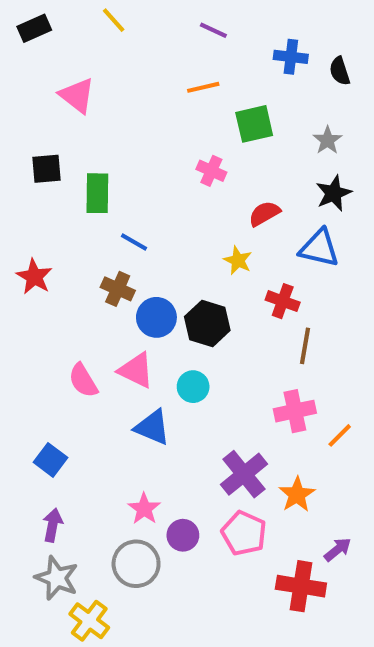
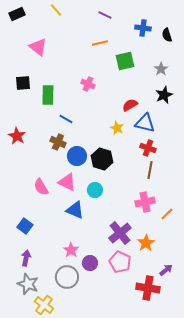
pink cross: (211, 171) -> (88, 84), moved
blue triangle: (319, 248) -> (145, 123), moved
red cross: (283, 301) -> (148, 148), moved

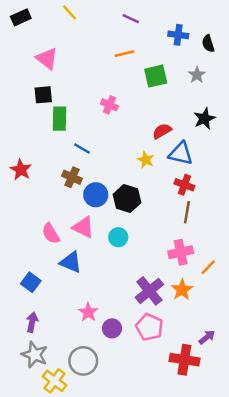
gray star: (161, 69) -> (197, 75), moved
black square: (23, 83) -> (43, 95), moved
blue triangle: (75, 210) -> (71, 262), moved
orange star: (146, 243) -> (182, 290), moved
gray circle: (67, 277) -> (83, 361), moved

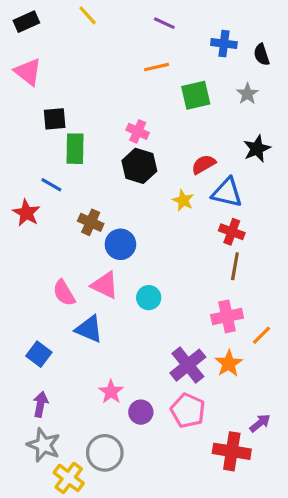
pink triangle: (47, 59) -> (28, 72), moved
blue line: (82, 149) -> (51, 185), moved
black hexagon: (127, 198) -> (139, 166), moved

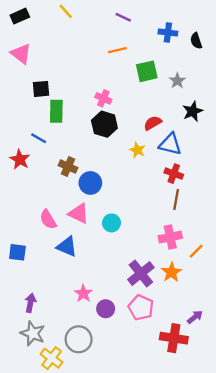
gray star: (247, 94) -> (177, 81), moved
blue square: (39, 354) -> (17, 252), moved, turned -30

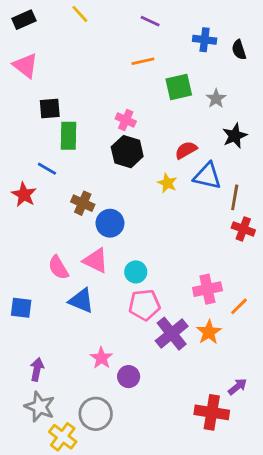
red cross: (174, 174) -> (243, 229), moved
brown line: (176, 199) -> (235, 197), moved
pink pentagon: (141, 308) -> (144, 305), moved, turned -30

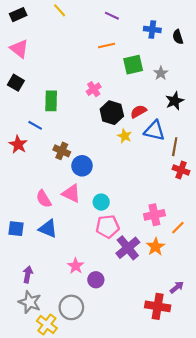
black square: (50, 109) -> (16, 83), moved, turned 35
pink cross: (126, 120) -> (94, 89), turned 32
black hexagon: (127, 152) -> (112, 113), moved
blue triangle: (81, 301) -> (48, 229), moved

